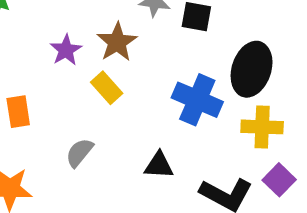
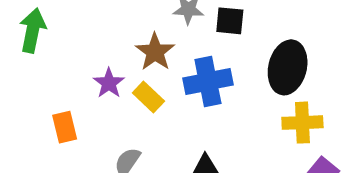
purple star: (66, 50) -> (109, 83), moved
blue cross: (197, 100) -> (208, 81), moved, turned -30

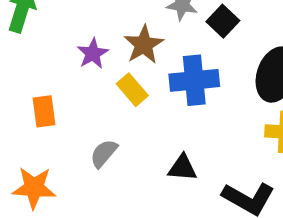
black square: (230, 21) -> (223, 21), turned 32
purple star: (109, 83) -> (93, 54), moved

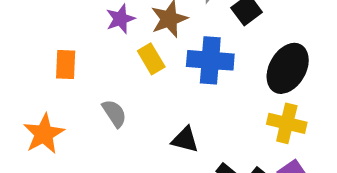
gray semicircle: (104, 153) -> (114, 113), turned 96
orange star: (34, 188) -> (44, 134), turned 30

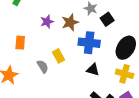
yellow rectangle: (151, 59) -> (59, 56), moved
black triangle: (185, 140) -> (93, 70), moved

